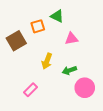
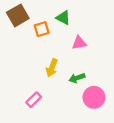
brown square: (16, 41) -> (18, 15), moved

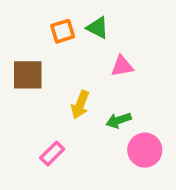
brown square: (18, 15) -> (28, 75), moved, turned 30
orange square: (42, 29) -> (63, 31), moved

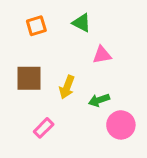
orange square: (63, 31) -> (36, 26), moved
brown square: (28, 75) -> (29, 78), moved

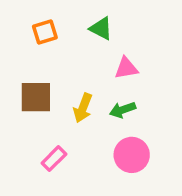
green arrow: (99, 100) -> (123, 110), moved
pink circle: (121, 125) -> (132, 155), moved

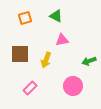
pink triangle: (126, 68) -> (62, 40), moved
green arrow: (123, 110) -> (89, 61), moved

